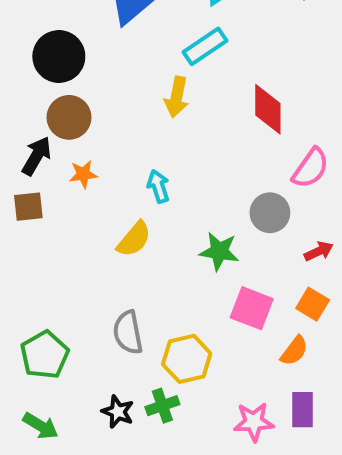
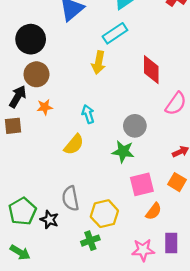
gray circle: (270, 213) -> (135, 126), moved
pink square: (252, 308) -> (142, 184), turned -35
orange semicircle: (294, 351) -> (154, 211), moved
black star: (118, 412) -> (49, 220), moved

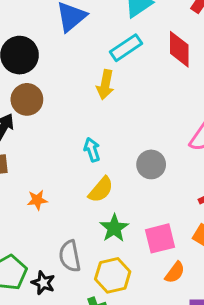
red diamond: (151, 70) -> (179, 49), moved
orange star: (45, 107) -> (37, 200), moved
yellow semicircle: (74, 145) -> (101, 190), moved
green star: (123, 152) -> (114, 228), moved, turned 30

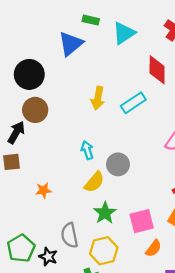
cyan rectangle: (126, 48) -> (133, 103), moved
gray circle: (151, 164) -> (118, 164), moved

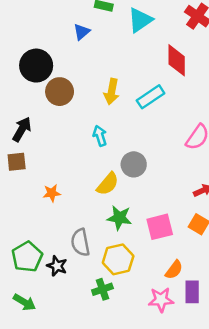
blue triangle: (71, 44) -> (82, 32), size x0.6
brown circle: (35, 110) -> (60, 92), moved
cyan arrow: (87, 150) -> (100, 136), moved
green star: (105, 213) -> (119, 218), turned -30
orange semicircle: (153, 248) -> (174, 270), moved

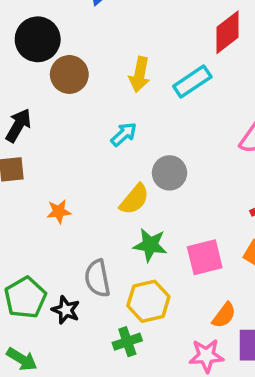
red diamond: (177, 60) -> (227, 32), turned 52
cyan arrow: (100, 136) -> (124, 134), turned 66

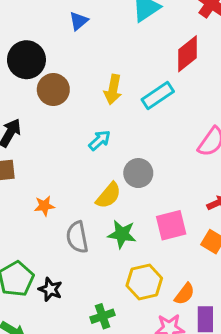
pink square: (205, 257) -> (171, 225), moved
gray semicircle: (97, 278) -> (77, 237), moved
yellow hexagon: (148, 301) -> (144, 282), moved

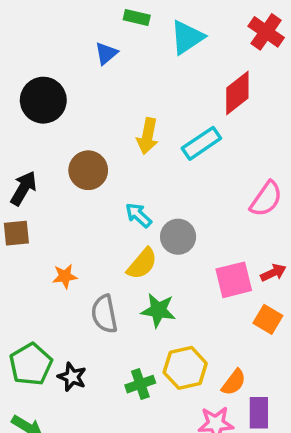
brown circle: (53, 90) -> (88, 170), moved
cyan arrow: (100, 140) -> (139, 215), moved, turned -95
pink square: (171, 225) -> (234, 280), moved
green cross: (103, 316) -> (140, 384), moved

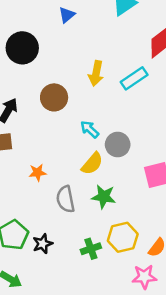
black star: (72, 377) -> (43, 244), turned 30

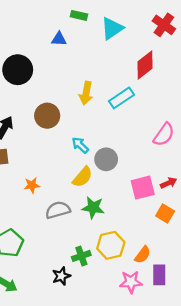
blue triangle: (67, 15) -> (59, 39), turned 42
gray semicircle: (65, 199) -> (58, 210), turned 85
black star: (43, 244) -> (61, 276), moved

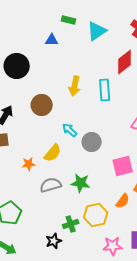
cyan rectangle: (121, 98) -> (105, 90), turned -60
yellow semicircle: (83, 177) -> (53, 153), moved
orange semicircle: (143, 255) -> (123, 201), moved

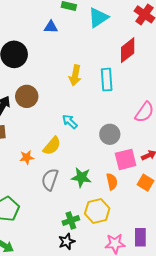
brown circle: (42, 105) -> (27, 96), moved
gray circle: (92, 142) -> (110, 134), moved
gray semicircle: (51, 185) -> (50, 179), turned -55
orange semicircle: (123, 201) -> (112, 182), moved, turned -49
black star: (54, 241) -> (67, 241), moved

